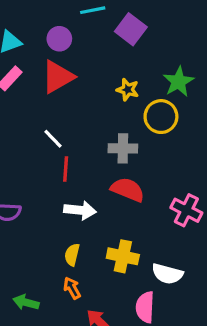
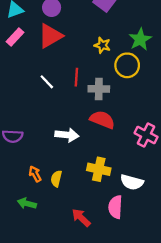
red line: (66, 169) -> (76, 77), moved
yellow semicircle: (72, 255) -> (56, 179), moved
orange arrow: (72, 288) -> (35, 174), moved

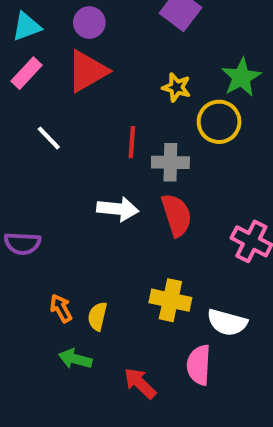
white line: (47, 82) -> (49, 138), moved
red semicircle: (102, 120) -> (176, 215), turned 50
white arrow: (67, 135) -> (118, 209), moved
green arrow: (27, 203) -> (75, 359), moved

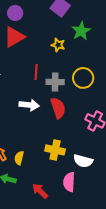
green star: (241, 77) -> (81, 31), moved
yellow circle: (219, 122) -> (83, 78), moved

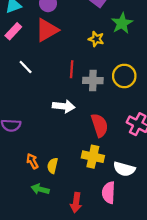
red semicircle: (58, 108) -> (100, 125), moved
red arrow: (40, 191) -> (76, 203), turned -126

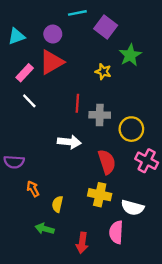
pink rectangle: (13, 31) -> (25, 73), moved
yellow circle: (124, 76) -> (131, 129), moved
orange arrow: (32, 161) -> (33, 189), moved

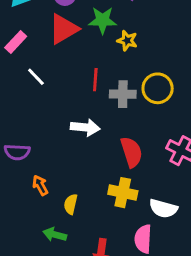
green star: (130, 55) -> (103, 20), moved, turned 30
pink rectangle: (25, 73) -> (16, 42), moved
yellow circle: (131, 129) -> (158, 88), moved

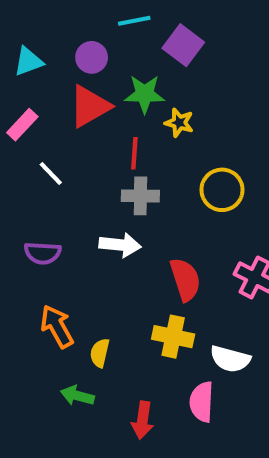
red line: (95, 80) -> (134, 153), moved
gray cross: (123, 94) -> (140, 196), moved
purple semicircle: (17, 152) -> (43, 253), moved
orange arrow: (40, 185) -> (57, 326), size x1.5

